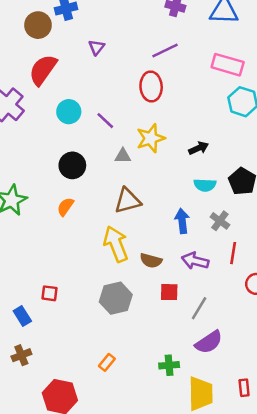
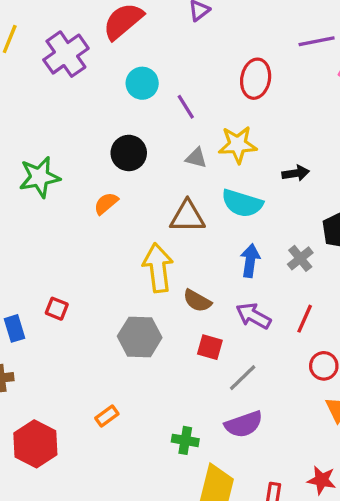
purple line: (165, 51) -> (317, 41), moved
cyan semicircle: (205, 185) -> (242, 203), moved, size x1.4
gray cross: (220, 221) -> (300, 258), moved

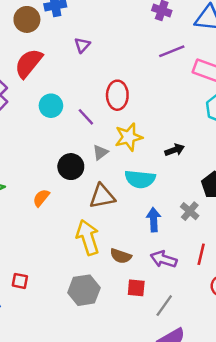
red ellipse: (256, 79) -> (117, 95), moved
black circle: (129, 153) -> (71, 167), moved
gray triangle: (196, 158) -> (100, 152), turned -42

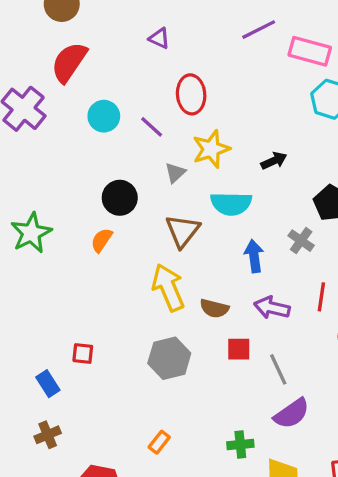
purple triangle: (82, 45) -> (159, 38), moved, turned -42
black circle: (71, 167) -> (120, 198), moved
brown triangle: (102, 196) -> (183, 231), turned -36
gray line: (164, 306) -> (278, 369), turned -55

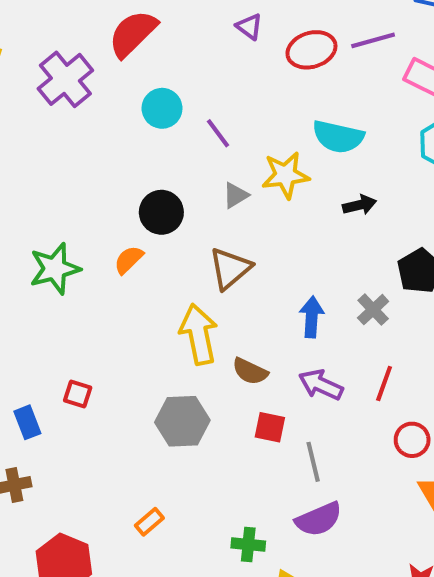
red ellipse: (191, 94) -> (311, 50), moved, turned 66
cyan semicircle: (231, 204) -> (338, 137), moved
green star: (31, 233) -> (55, 269), moved

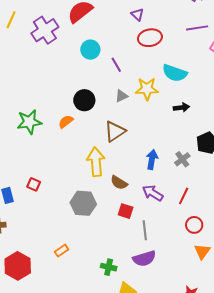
red ellipse: (311, 50) -> (150, 38), moved

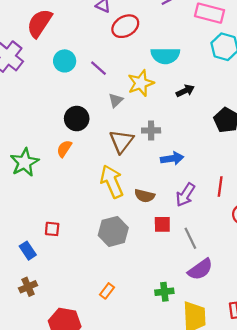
gray cross: (182, 159) -> (151, 130), moved, turned -35
blue arrow: (152, 160) -> (172, 158), turned 90
purple arrow: (153, 193) -> (185, 195), turned -70

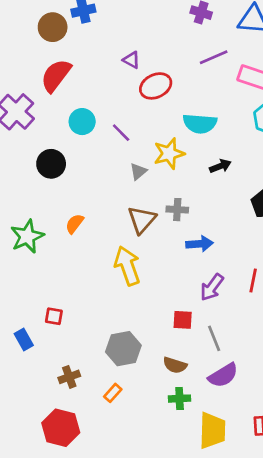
black circle: (77, 119) -> (51, 164), moved
brown semicircle: (145, 196) -> (175, 365), moved
gray hexagon: (113, 231) -> (123, 349), moved
brown cross: (28, 287) -> (69, 377), moved

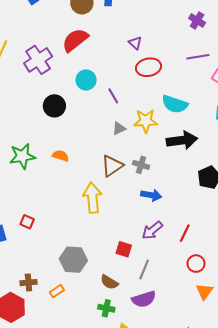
black arrow: (220, 166) -> (182, 140), size x1.8
orange semicircle: (75, 224) -> (61, 156), turned 56
gray line: (214, 338) -> (144, 269), turned 30
brown cross: (69, 377) -> (28, 283), moved

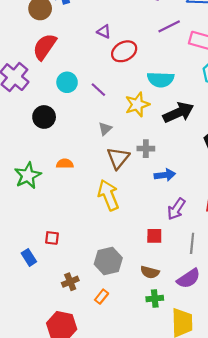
gray triangle: (119, 129) -> (105, 129), moved
gray line: (144, 269) -> (192, 243), moved
brown cross: (28, 283) -> (70, 282), moved

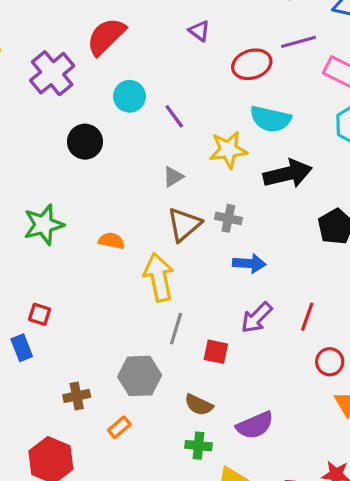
red ellipse: (124, 51) -> (252, 64), moved
orange semicircle: (65, 164) -> (111, 241), moved
red square: (52, 238) -> (40, 314), moved
gray line: (192, 243) -> (176, 329), moved

